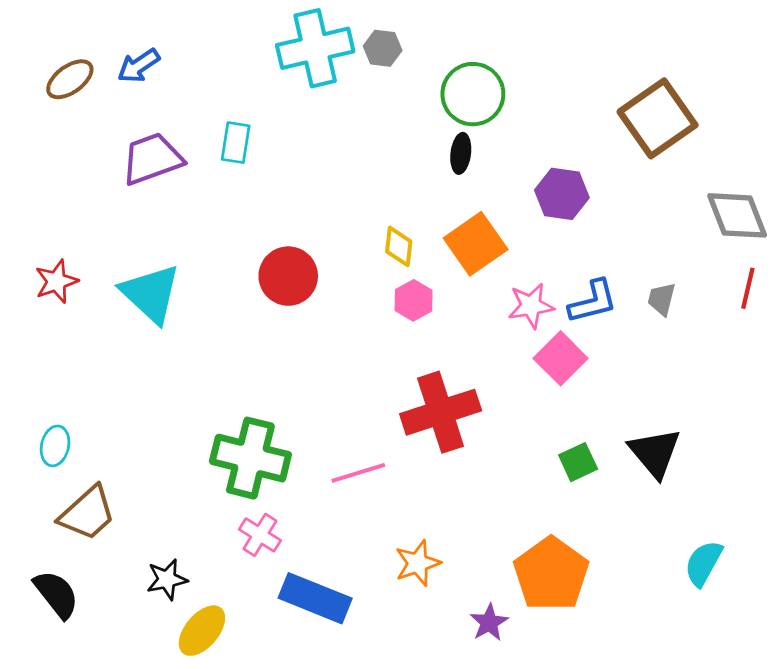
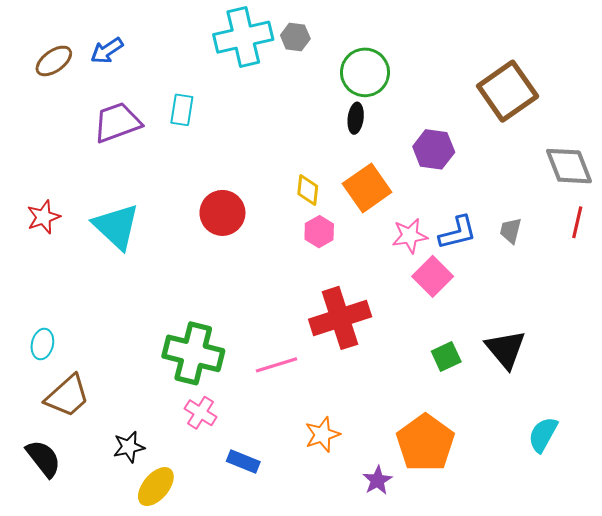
blue rectangle: (315, 598) -> (243, 462), size x0.6

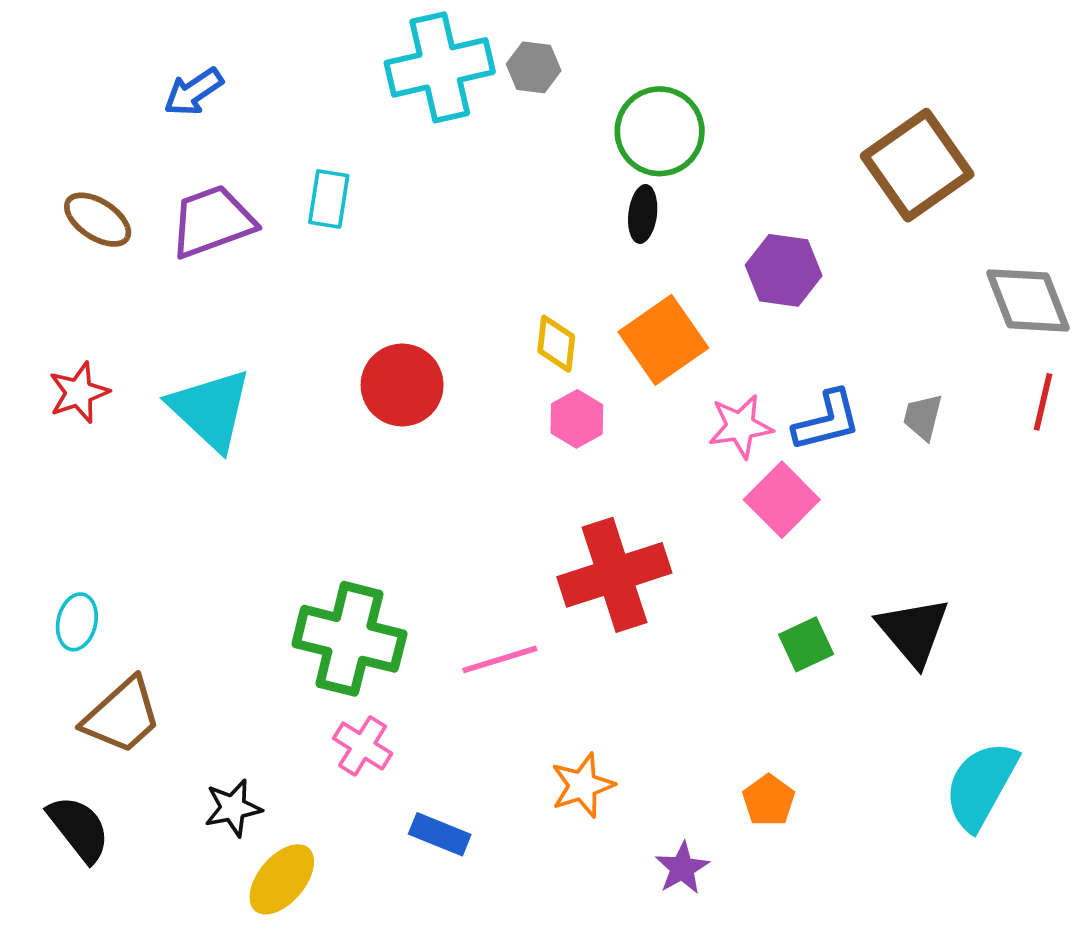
brown ellipse: (54, 61) -> (98, 220), moved, turned 69
cyan semicircle: (543, 435) -> (981, 785), size x1.4
orange pentagon: (425, 443) -> (769, 800), size x0.5

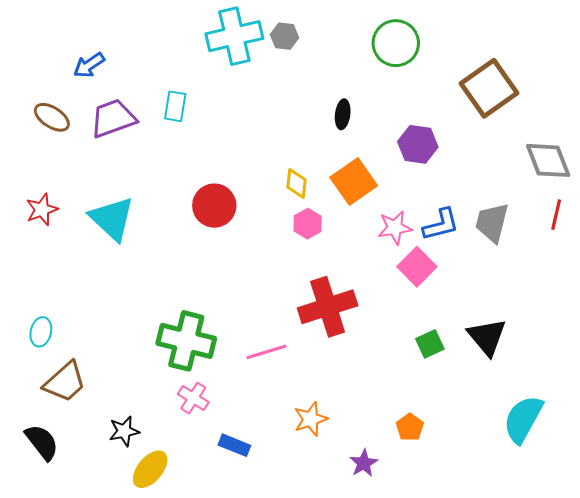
blue arrow: (193, 92) -> (89, 65), moved
green circle: (660, 131) -> (396, 43), moved
gray trapezoid: (923, 417) -> (492, 223), size x1.6

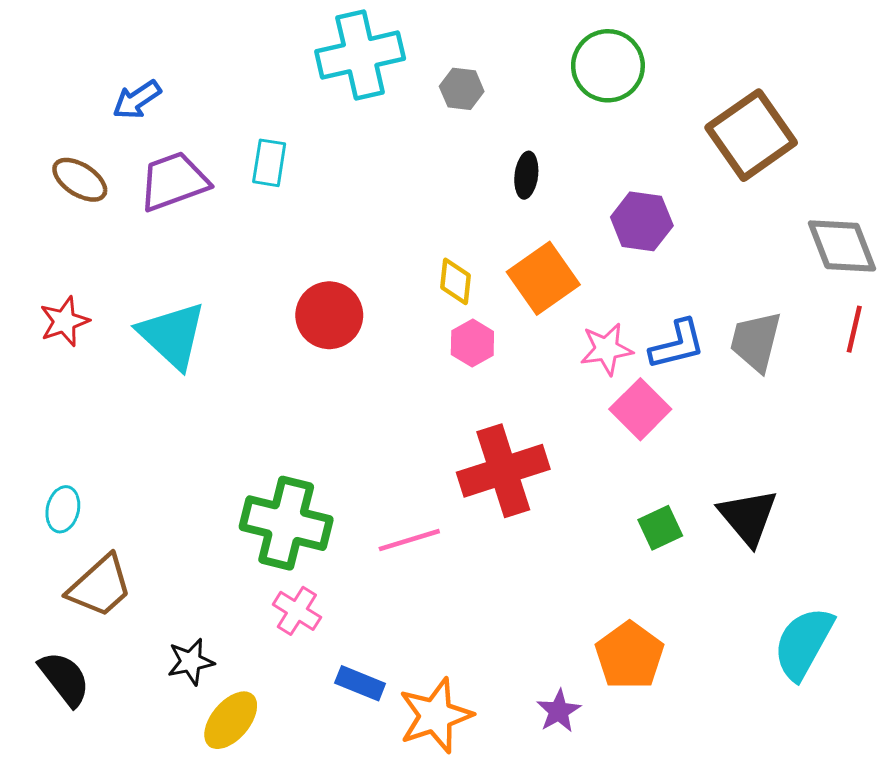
gray hexagon: (284, 36) -> (462, 89), moved
orange star: (311, 419) -> (435, 716), moved, size x1.4
orange pentagon: (410, 427) -> (630, 656), size x1.6

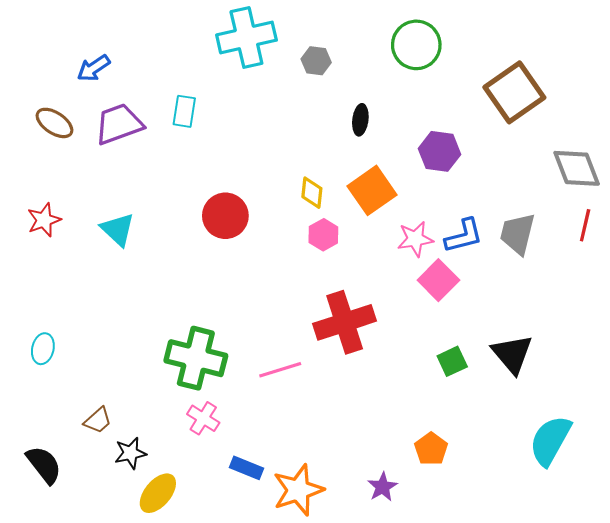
cyan triangle: (172, 335) -> (118, 229), size x0.7
brown trapezoid: (100, 586) -> (98, 420), moved, size x0.6
orange pentagon: (630, 656) -> (431, 449), size x0.7

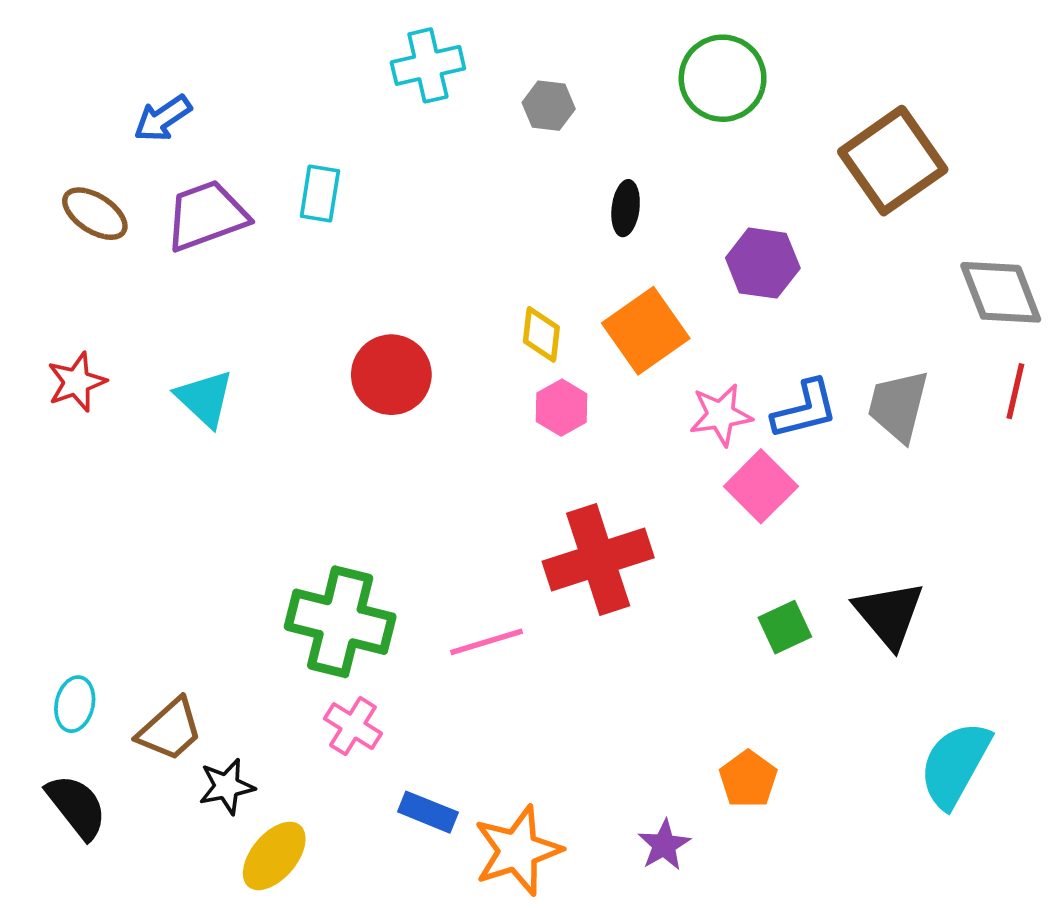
cyan cross: (246, 38) -> (428, 65), size x0.7
cyan ellipse: (43, 349) -> (75, 704), moved
brown trapezoid: (98, 420) -> (170, 730), size x1.4

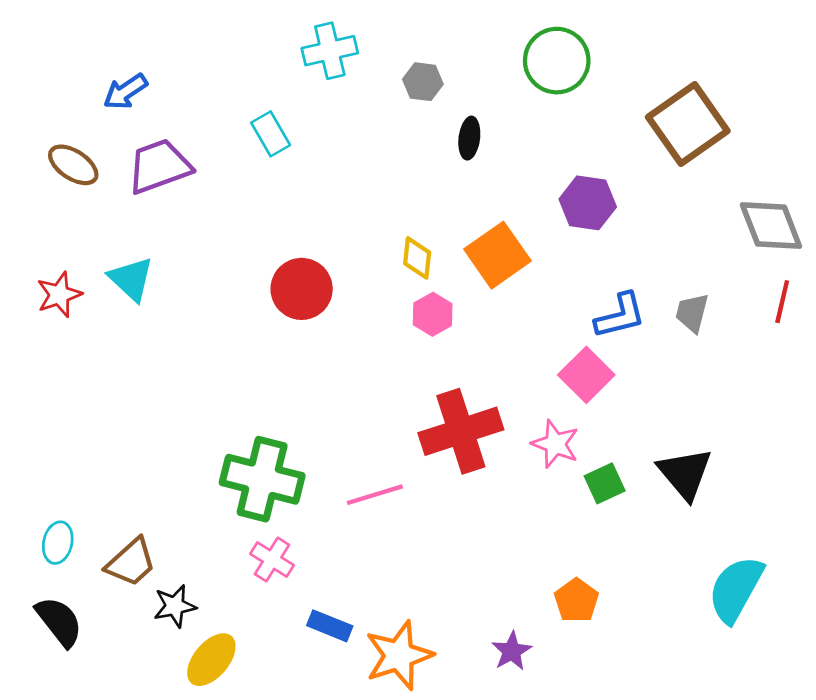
cyan rectangle: (320, 193) -> (271, 134), moved, turned -39
black ellipse: (626, 208) -> (469, 138), moved
cyan triangle: (205, 398) -> (131, 279), moved
gray trapezoid: (898, 406) -> (692, 313), size x0.7
pink star: (721, 415) -> (555, 444), moved, turned 30

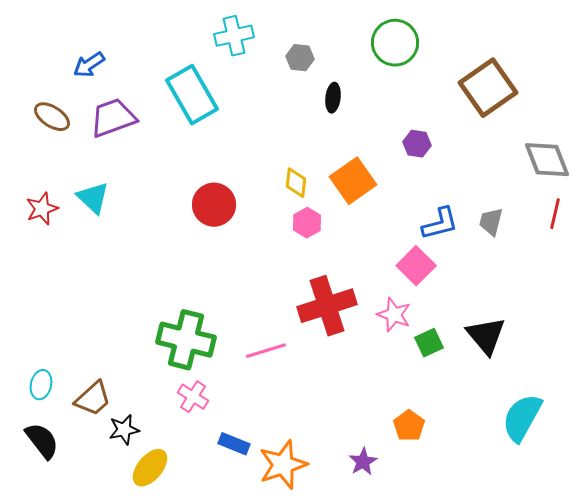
cyan rectangle: (271, 134) -> (192, 95), size x1.8
purple hexagon: (588, 203) -> (417, 144), size x0.7

